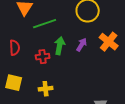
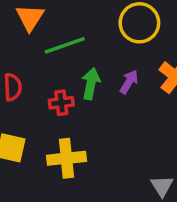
yellow cross: (46, 89) -> (66, 158), size x1.5

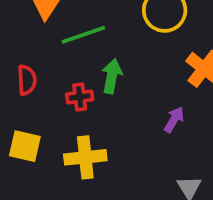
purple arrow: (129, 82) -> (174, 120), moved

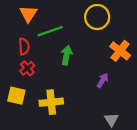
red semicircle: (27, 80) -> (24, 46), moved
red cross: (80, 97) -> (27, 68), moved, turned -32

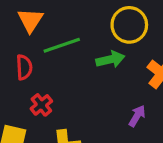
green arrow: (67, 55) -> (110, 59), moved, turned 66
red cross: (27, 68) -> (41, 105), moved

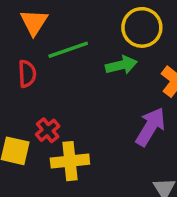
red cross: (41, 105) -> (48, 130), moved
purple arrow: (137, 116) -> (150, 127), size x1.6

